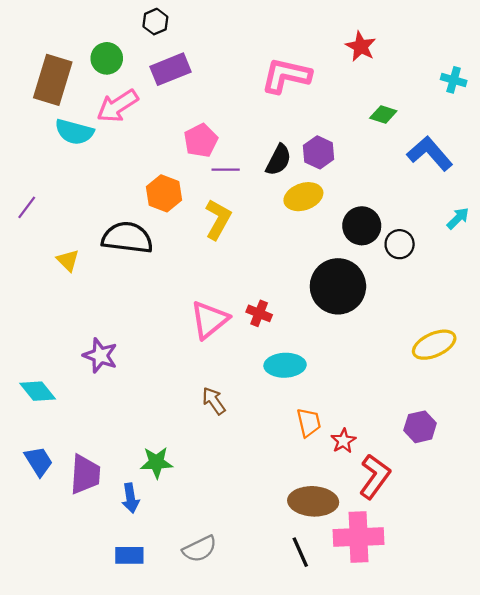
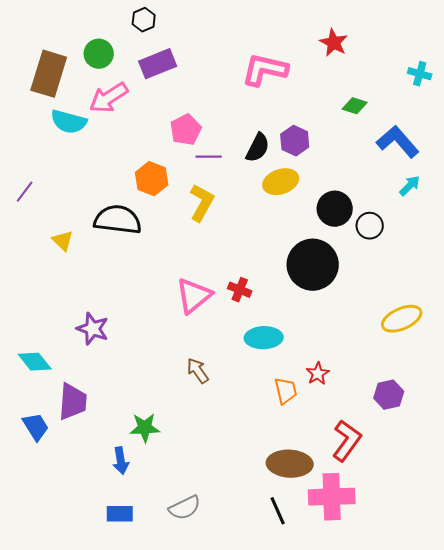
cyan arrow: (458, 218) -> (410, 186), moved
red star: (343, 441) -> (318, 374), moved
purple trapezoid: (85, 474) -> (73, 402), moved

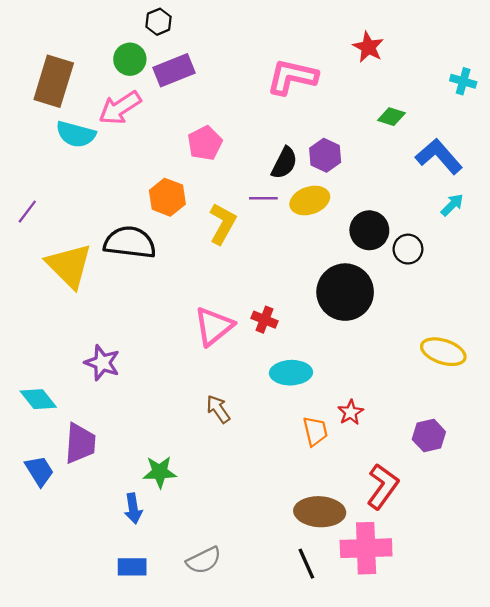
green circle: (99, 54) -> (130, 59), moved
purple line: (209, 157) -> (263, 198), moved
yellow triangle: (63, 241) -> (69, 266), size x2.0
yellow ellipse: (402, 319) -> (443, 352), turned 42

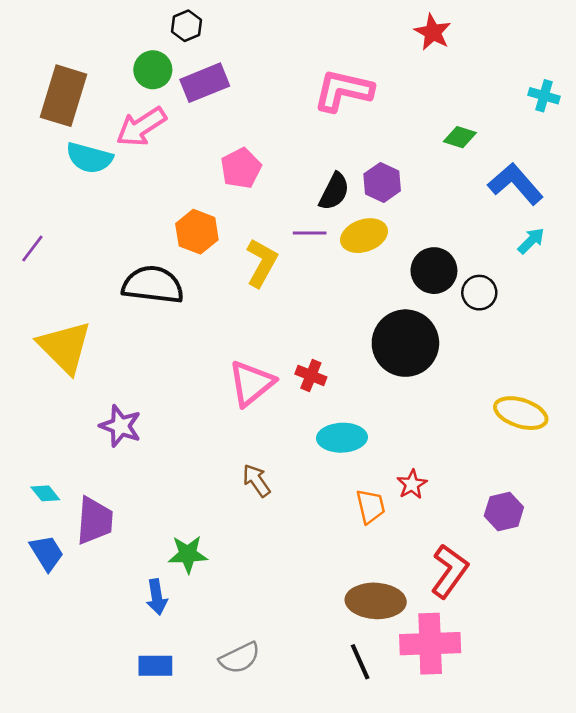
red star: (368, 47) -> (433, 32), moved
yellow triangle: (69, 266) -> (65, 347), moved
cyan diamond: (38, 399) -> (45, 493), moved, size x0.7

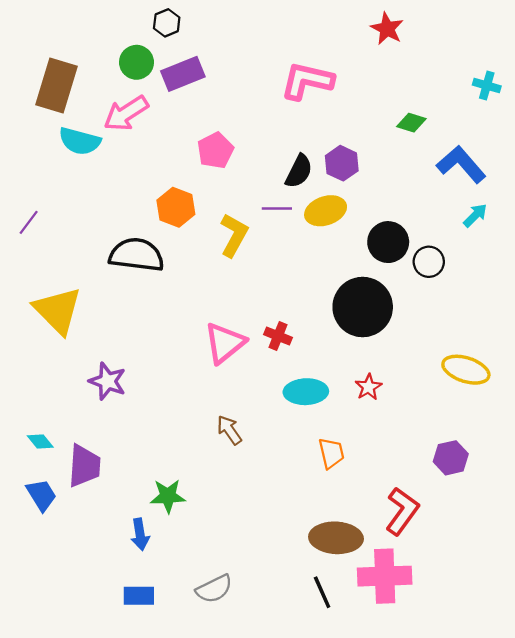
red star: (412, 484) -> (368, 387), moved

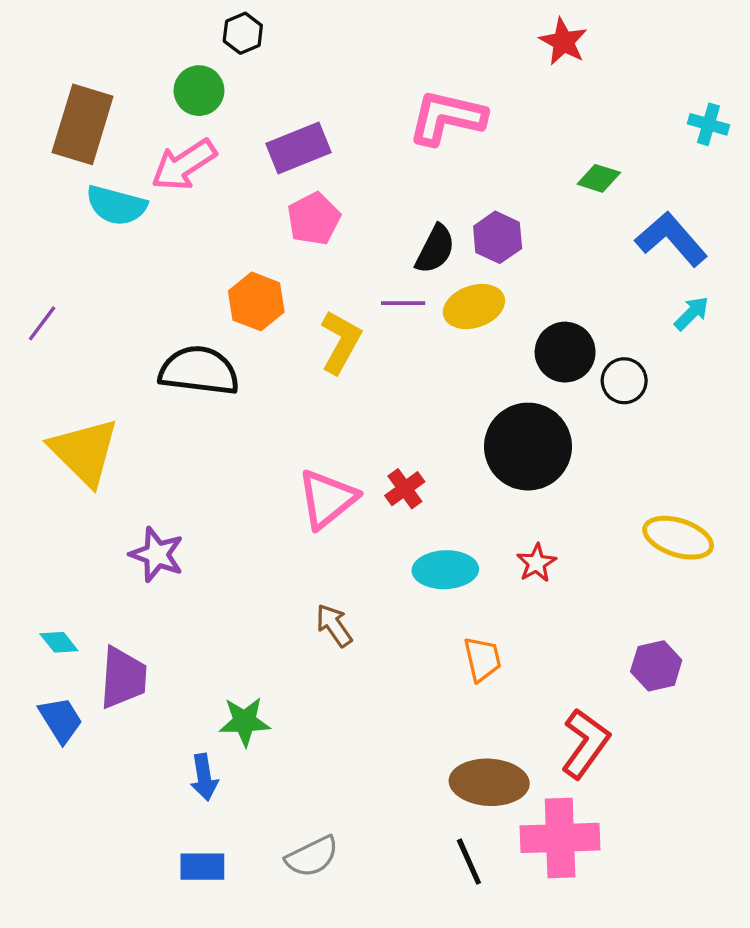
purple rectangle: (183, 74) -> (299, 148), moved
red cross: (278, 336) -> (405, 489), turned 32

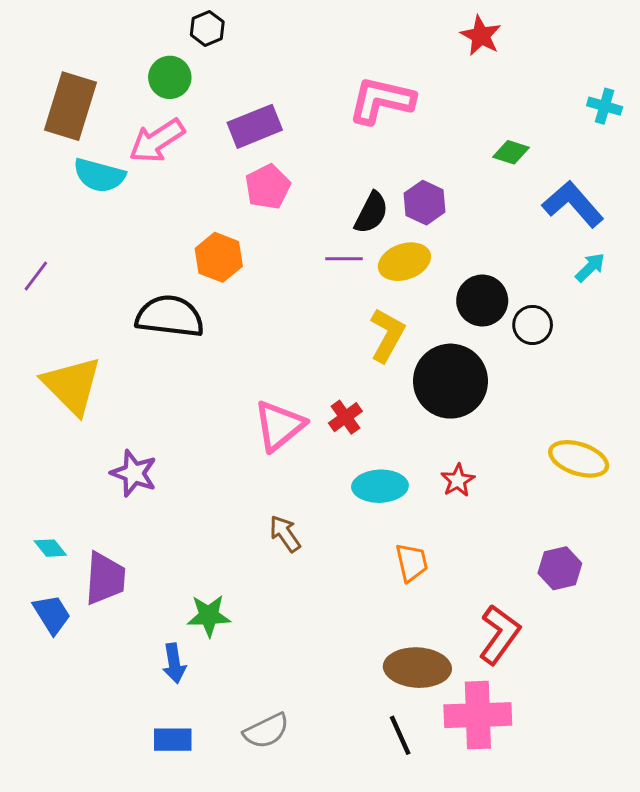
yellow L-shape: (341, 342) -> (387, 335), moved

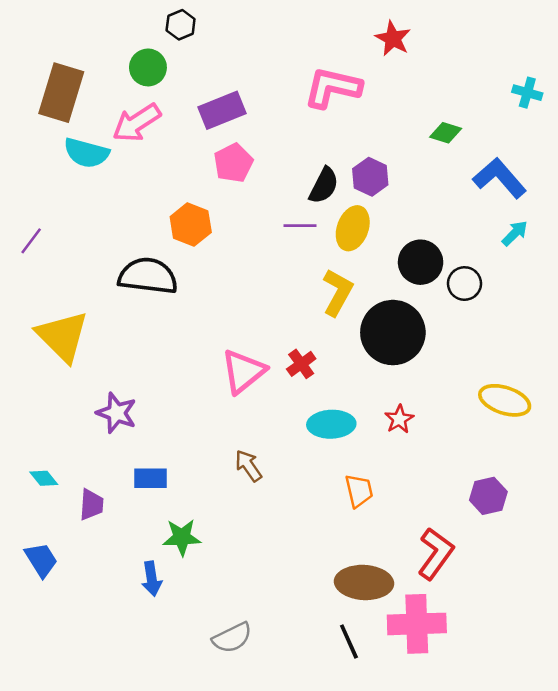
red star: (481, 36) -> (393, 39), moved
yellow ellipse: (404, 262) -> (353, 228), turned -51
purple trapezoid: (105, 578) -> (91, 505), size x0.7
blue trapezoid: (52, 614) -> (41, 560), moved
blue rectangle: (173, 740) -> (150, 478), moved

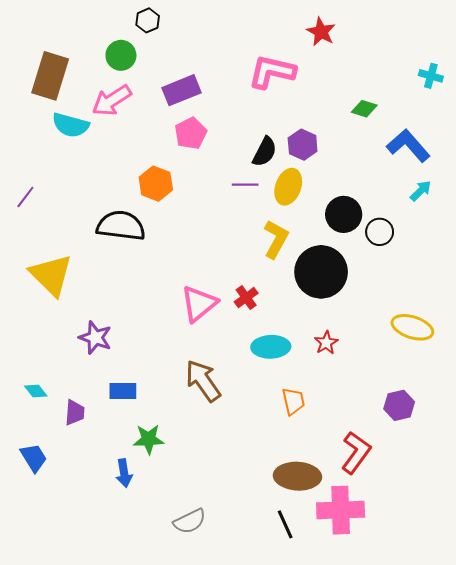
brown arrow: (248, 466) -> (203, 381), size x1.6

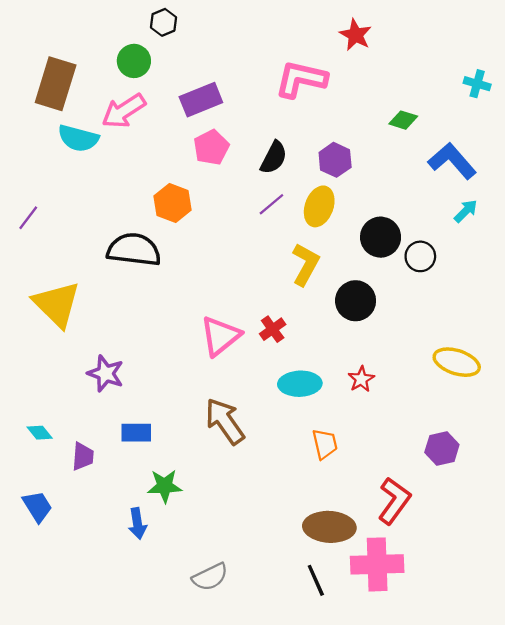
black semicircle: (265, 152) -> (274, 158), moved
purple line: (245, 185) -> (271, 204), turned -40
black circle: (321, 272) -> (356, 301), size x0.7

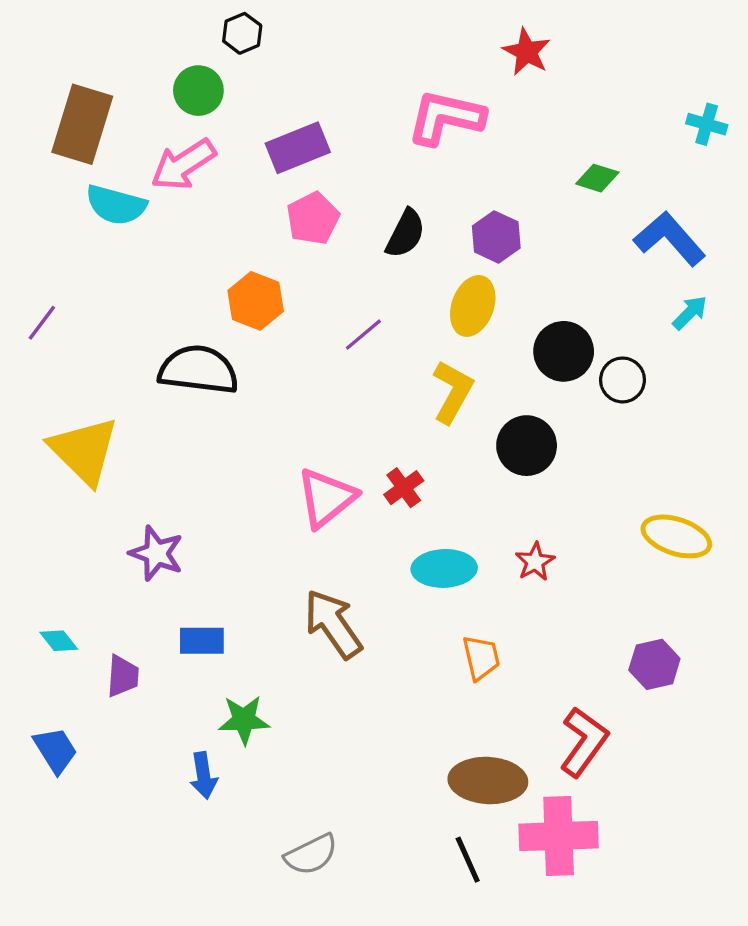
purple line: (271, 204) -> (363, 335), moved

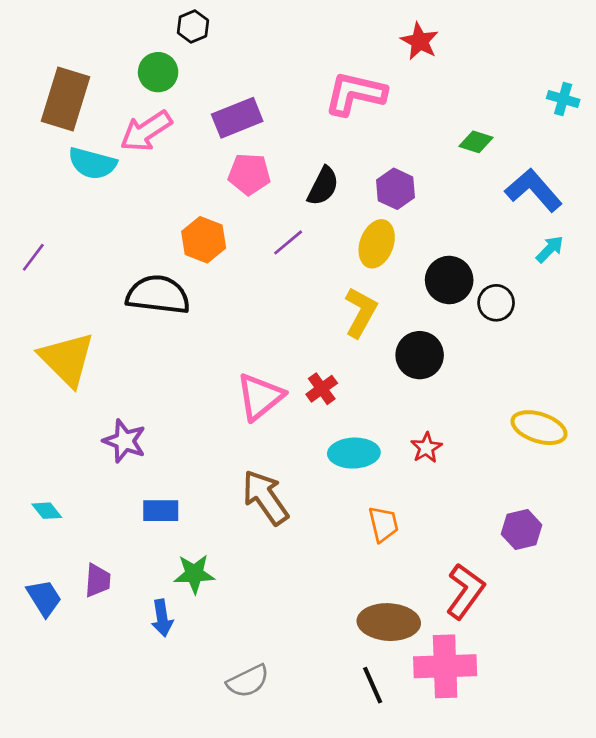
pink pentagon: (313, 218) -> (249, 174), turned 30
purple line: (363, 335) -> (288, 242), moved
purple trapezoid: (123, 676) -> (98, 580), moved

